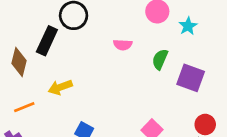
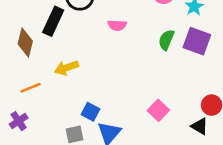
pink semicircle: (123, 45) -> (117, 25), moved
purple square: (191, 78) -> (197, 41), moved

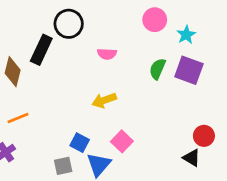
yellow arrow: (67, 68) -> (104, 100), moved
pink square: (158, 110) -> (122, 141), moved

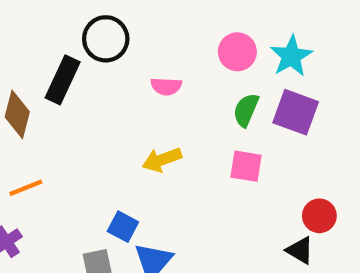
pink circle: (155, 20) -> (237, 52), moved
cyan star: (186, 35) -> (291, 56), size x1.4
pink square: (122, 141) -> (246, 166), moved, turned -35

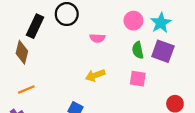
black rectangle: (63, 80) -> (35, 26), moved
green semicircle: (246, 110) -> (138, 50), turned -35

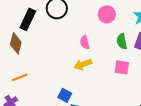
pink circle: (133, 21) -> (107, 14), moved
pink semicircle: (97, 38) -> (85, 42), moved, turned 72

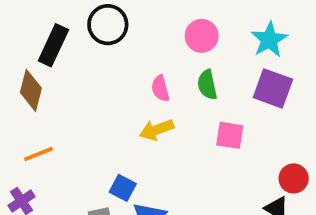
green semicircle: (122, 41) -> (207, 85), moved

